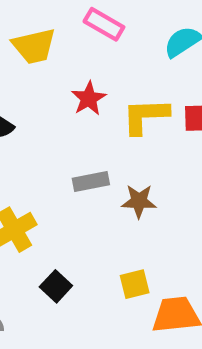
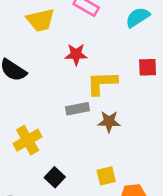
red star: (89, 99) -> (76, 54), turned 30
yellow L-shape: (145, 116) -> (102, 83), moved

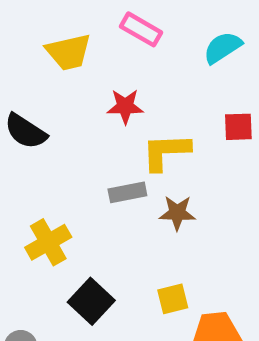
black square: (55, 177) -> (91, 301), size x1.4

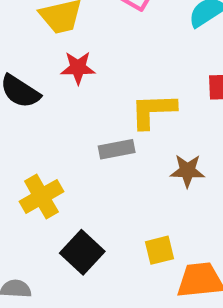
red star: (125, 106) -> (78, 68), moved
brown star: (177, 213) -> (187, 171), moved

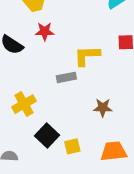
brown star: (187, 171) -> (103, 108), moved
yellow square: (160, 250) -> (72, 146), moved

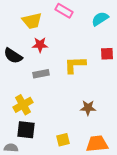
gray rectangle: (66, 77) -> (41, 74), moved
black square: (47, 136) -> (26, 130), moved, turned -36

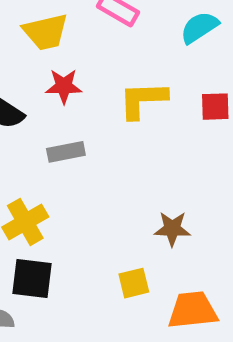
yellow L-shape: (75, 65) -> (143, 100), moved
yellow square: (63, 140) -> (134, 283), moved

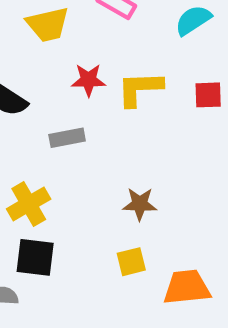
red star: (64, 86) -> (88, 80), moved
brown star: (172, 229) -> (140, 204), moved

